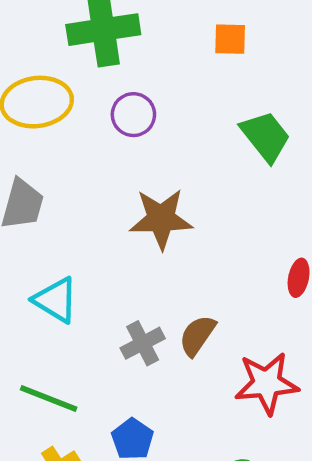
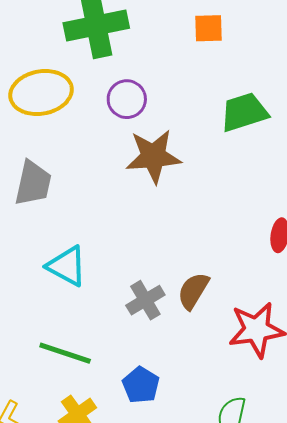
green trapezoid: (265, 136) -> (244, 112), turned -66
brown star: (161, 219) -> (153, 156), moved

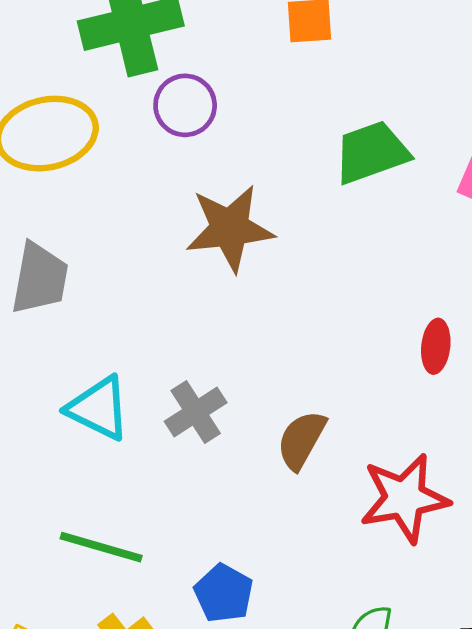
purple circle: (127, 99) -> (185, 105), moved
gray cross: (145, 300) -> (196, 412), moved

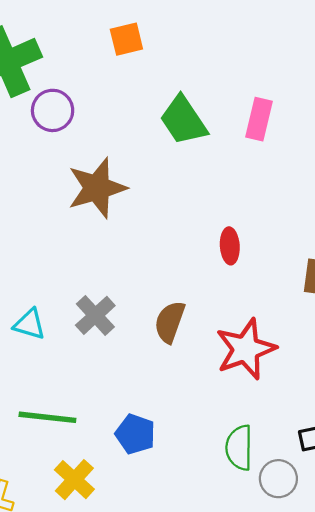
green trapezoid: (371, 152) -> (183, 120), turned -94
red ellipse: (436, 346) -> (230, 246), moved
cyan triangle: (98, 408) -> (30, 324), size x0.7

